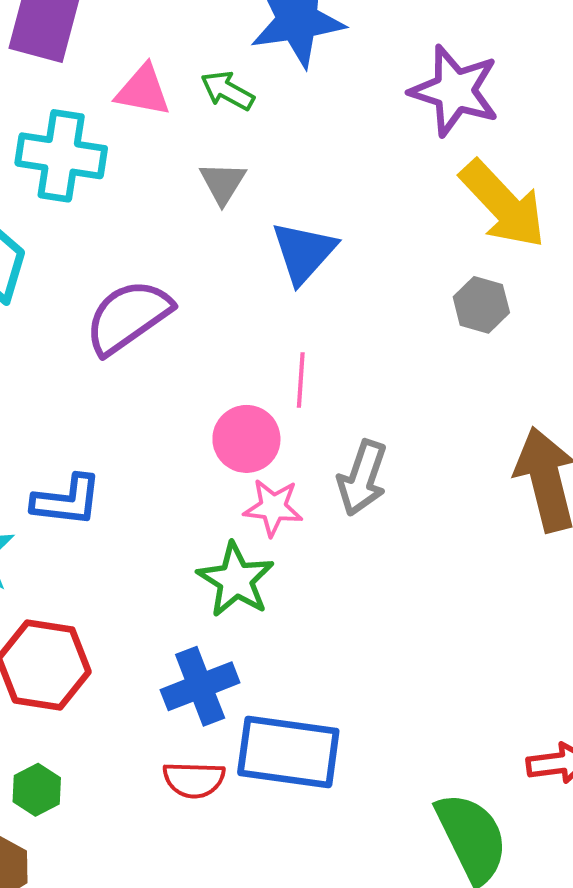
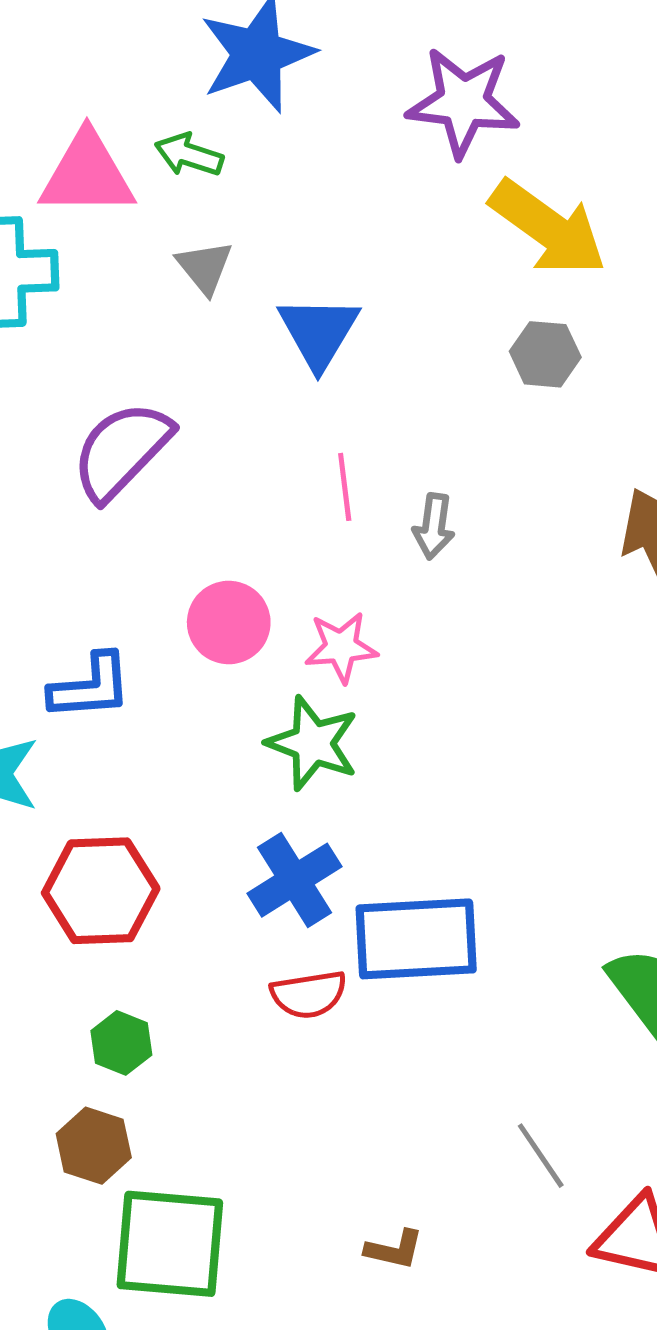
pink triangle: (143, 90) -> (87, 174), size x1.4
pink circle: (246, 439) -> (229, 622), moved
gray arrow: (362, 478) -> (434, 526), moved, size x0.7

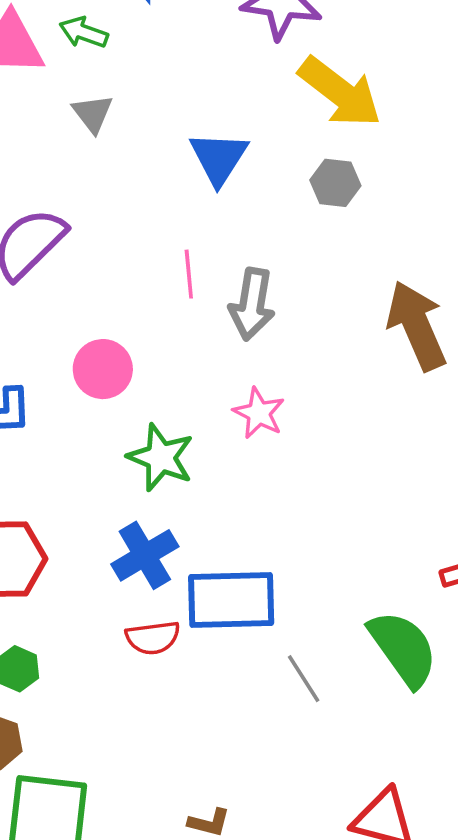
blue triangle: (319, 332) -> (219, 158), moved
gray arrow: (434, 526) -> (252, 304), size x1.5
pink star: (341, 647) -> (259, 413), moved, turned 30
gray line: (541, 1156) -> (304, 679), moved

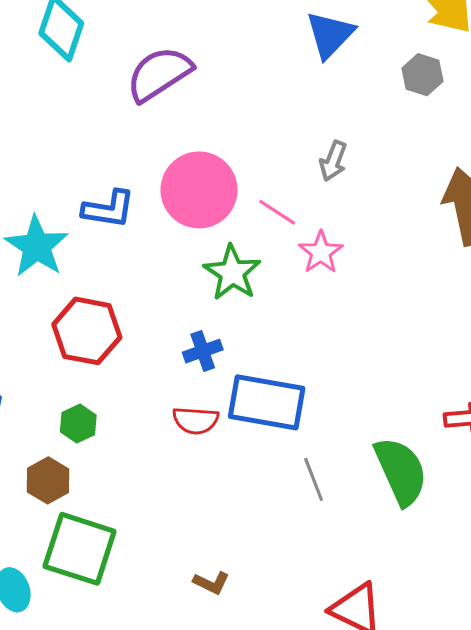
pink line: (189, 274) -> (277, 212), moved, turned -63
gray arrow: (252, 304) -> (333, 161), size x0.7
pink circle: (103, 369) -> (199, 190), size x1.5
blue cross: (145, 555) -> (203, 351), size x0.7

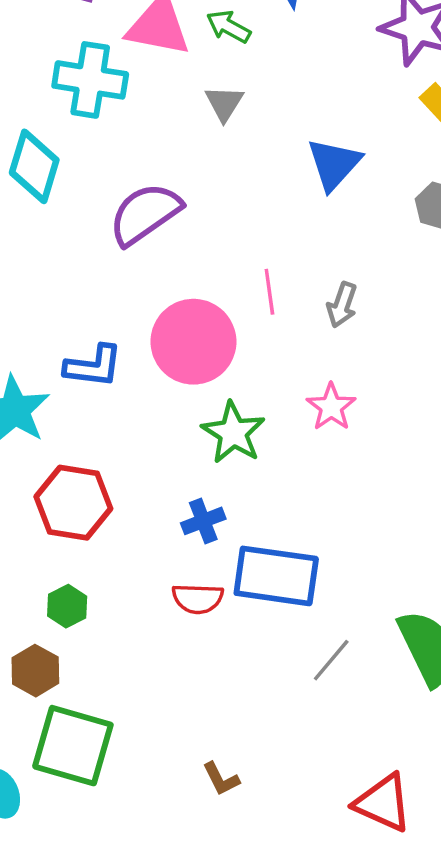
pink line: (277, 212) -> (269, 292), moved, turned 51
gray line: (314, 479) -> (331, 660), turned 63
brown L-shape: (211, 583) -> (221, 779), turned 39

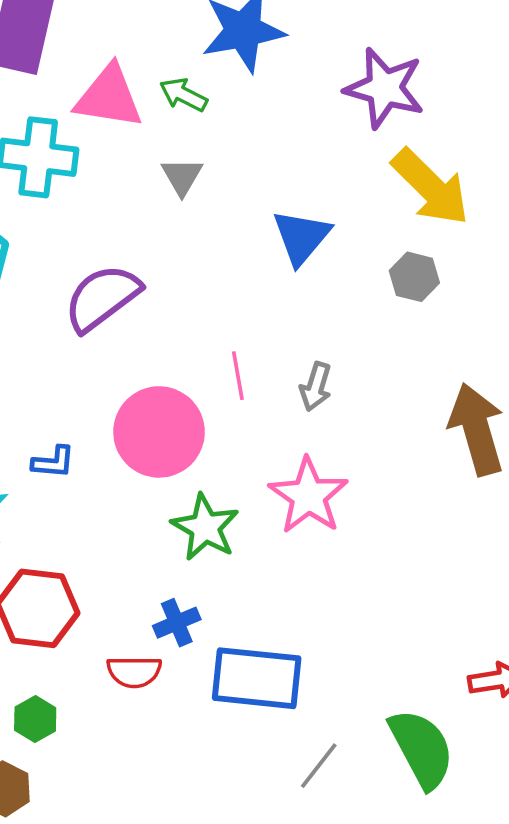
blue L-shape: (93, 366) -> (53, 462), size x0.7
pink star: (331, 407) -> (308, 496), size x1.5
red semicircle: (198, 599) -> (134, 672), moved

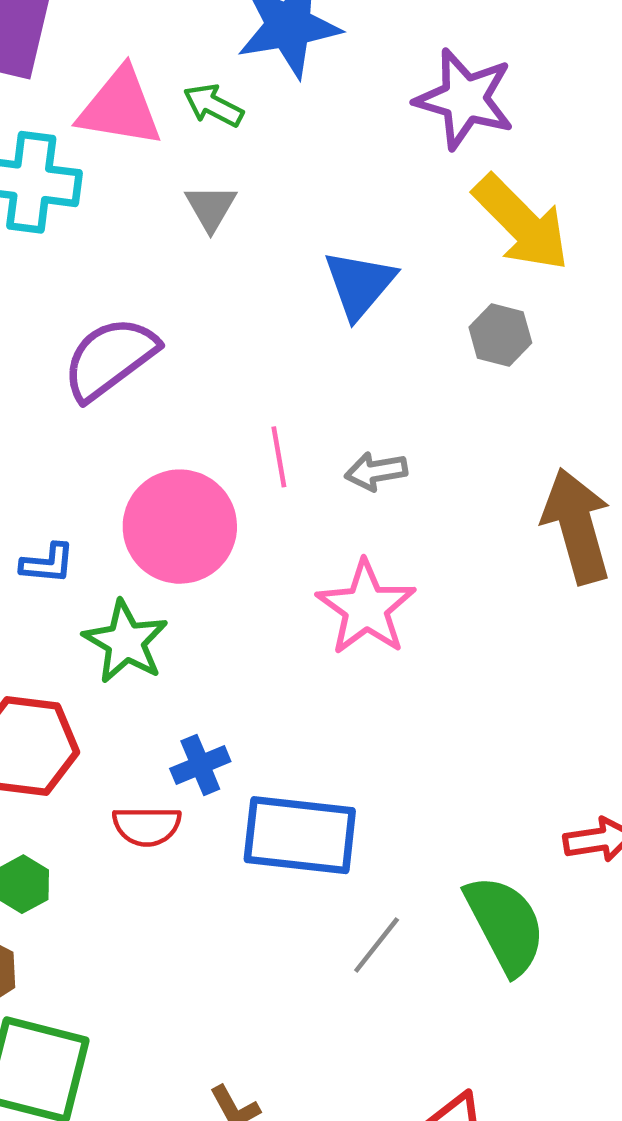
gray arrow: (316, 387) -> (376, 471), turned 63
green star: (205, 527) -> (126, 642), moved

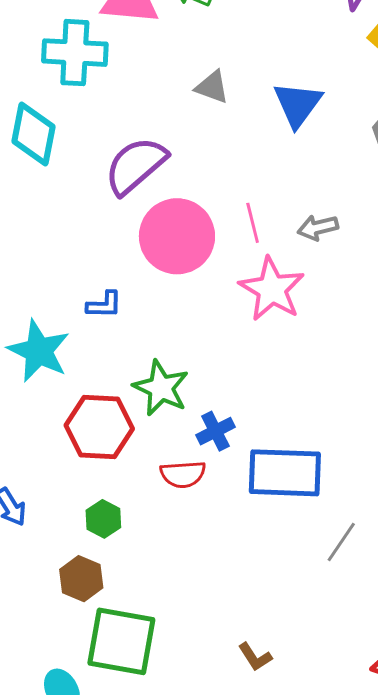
gray triangle: (211, 208) -> (212, 87), moved, turned -36
pink circle: (180, 527) -> (177, 236), moved
pink star: (366, 608) -> (272, 289), moved
green star: (126, 642) -> (161, 388), moved

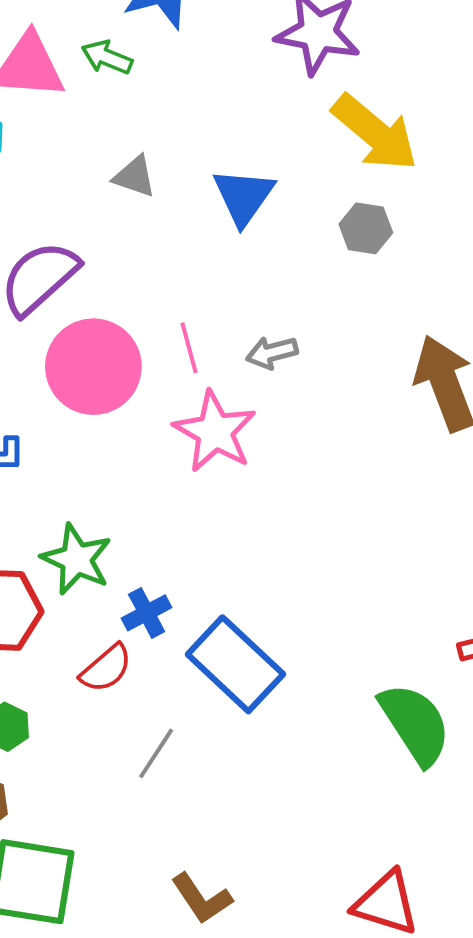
blue rectangle: (285, 473) -> (235, 664), turned 42
red semicircle: (183, 474) -> (106, 668), turned -36
gray line: (341, 542) -> (156, 753), moved
brown L-shape: (255, 657) -> (202, 898), size x1.4

